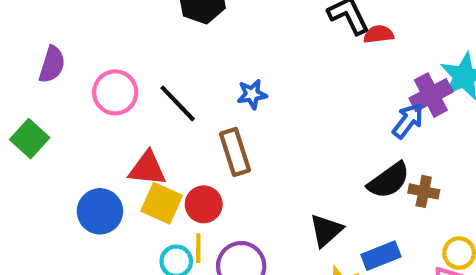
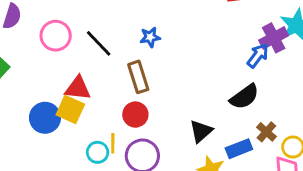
brown cross: (424, 191) -> (266, 132), moved, turned 30
yellow square: (162, 203) -> (70, 110), moved
red circle: (204, 204) -> (135, 115), moved

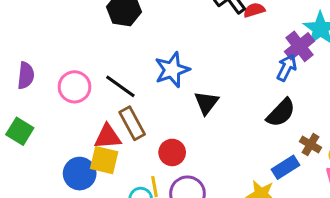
blue star: (150, 37) -> (172, 70), size x1.6
brown rectangle: (138, 77) -> (132, 123), moved
black triangle: (201, 131) -> (206, 103), moved

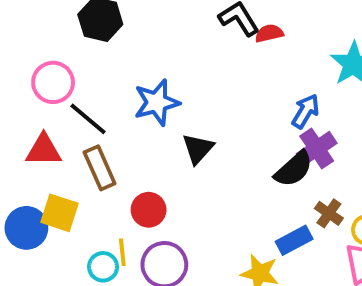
purple cross: (300, 46) -> (317, 148), moved
pink circle: (74, 87) -> (53, 82), moved
red triangle: (108, 137) -> (44, 150), moved

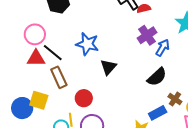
blue star: (157, 103) -> (87, 44), turned 30
purple cross: (317, 148) -> (147, 35), moved
red triangle: (44, 150) -> (36, 58), moved

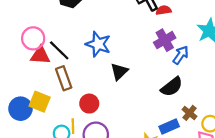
pink circle: (35, 34) -> (33, 38), moved

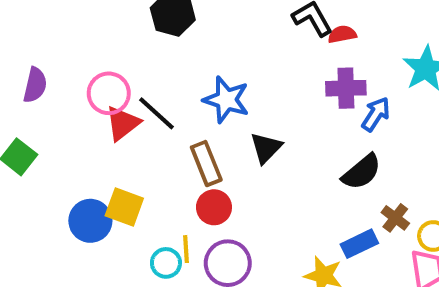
purple cross: (165, 40) -> (346, 88), turned 30
red triangle: (40, 55) -> (123, 123), turned -40
brown rectangle: (64, 78) -> (206, 163), moved

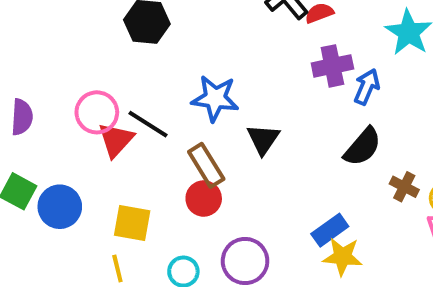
red circle: (214, 207) -> (204, 198), moved
blue circle: (90, 221) -> (60, 207), moved
blue rectangle: (359, 244) -> (330, 230), moved
yellow line: (186, 249) -> (117, 268), moved

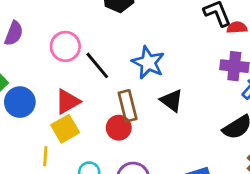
black triangle: (263, 139) -> (172, 101), turned -45
red triangle: (116, 140) -> (68, 102), moved
yellow square: (132, 223) -> (65, 129), turned 32

